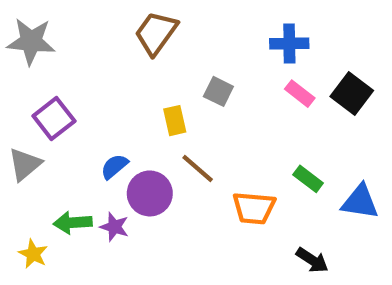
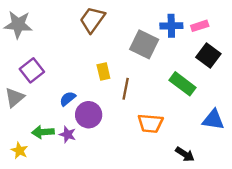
gray square: (218, 91) -> (144, 44), moved, size x1.6
pink rectangle: (300, 94) -> (200, 26), moved, turned -56
brown line: (198, 168) -> (126, 89), moved, turned 60
green rectangle: (308, 179) -> (182, 84), moved, size x1.5

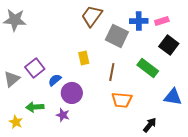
brown trapezoid: (92, 20) -> (92, 16), moved
purple square: (32, 70) -> (35, 68), moved
brown line: (126, 89) -> (112, 72), moved
purple star: (68, 134) -> (63, 115), moved
black arrow: (185, 154) -> (150, 125), turned -84

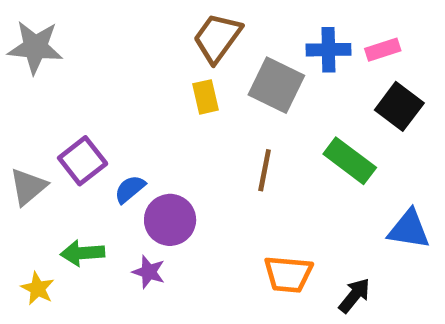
yellow rectangle: (84, 58) -> (205, 97), moved
orange trapezoid: (122, 100) -> (288, 274), moved

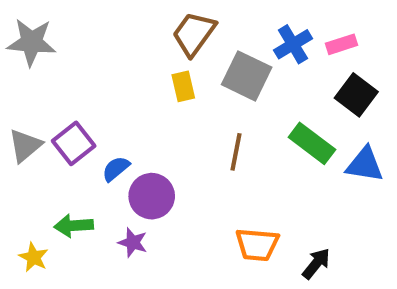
blue cross: (328, 50) -> (293, 44), turned -30
gray triangle: (28, 187) -> (25, 146), moved
blue triangle: (409, 229) -> (365, 164), moved

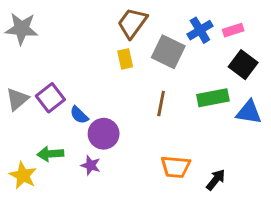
green rectangle: (312, 143) -> (213, 98), turned -48
blue semicircle: (116, 169) -> (79, 115), turned -96
yellow star: (34, 257) -> (23, 175), size x1.4

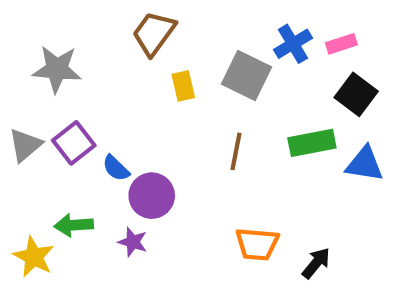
brown trapezoid: (132, 23) -> (154, 33), moved
gray star: (22, 29) -> (57, 69), moved

